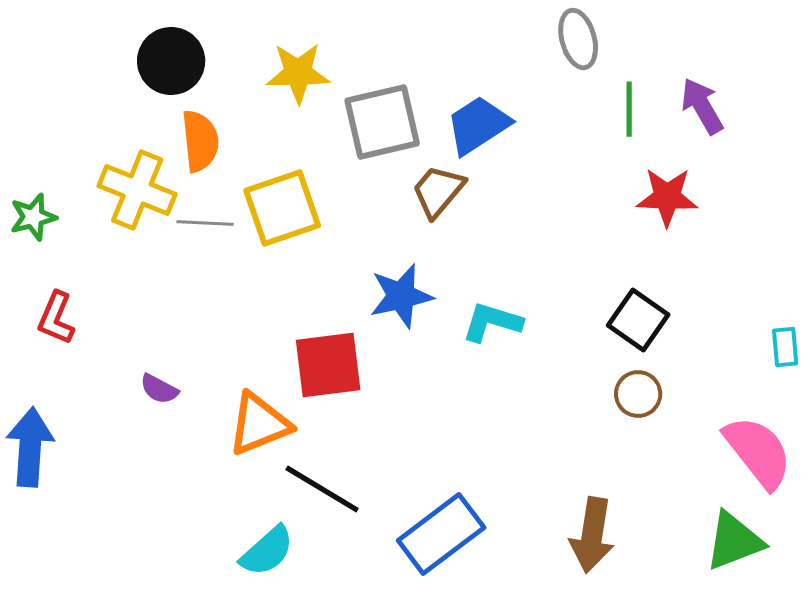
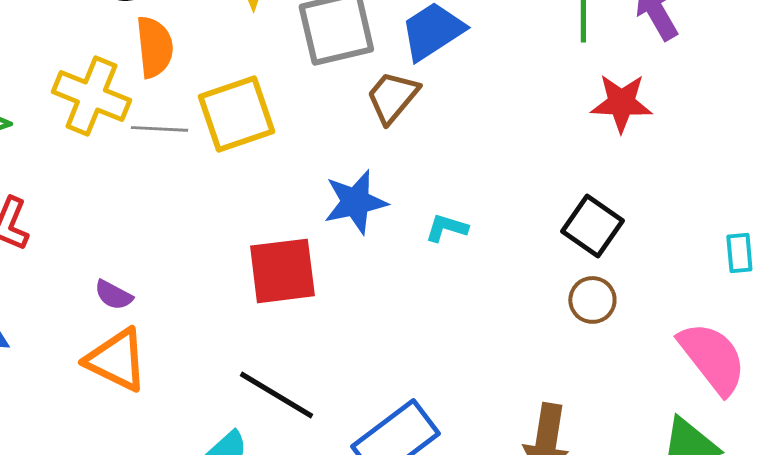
cyan L-shape: (492, 322) -> (446, 228), size x0.7
orange triangle: (259, 424) -> (116, 360), moved, turned 48

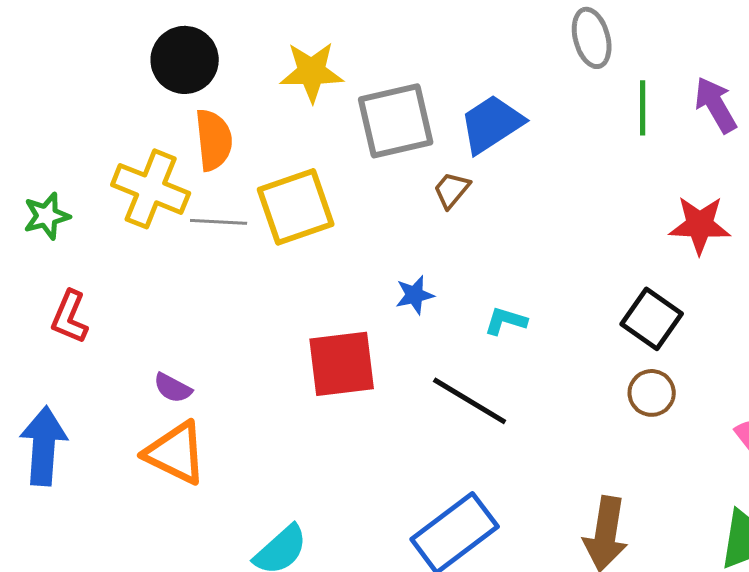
brown trapezoid: (392, 97) -> (452, 190), size x0.7
red star: (621, 103) -> (700, 225), moved
blue star: (355, 202) -> (415, 295), size x0.6
black line: (276, 395) -> (470, 401), moved

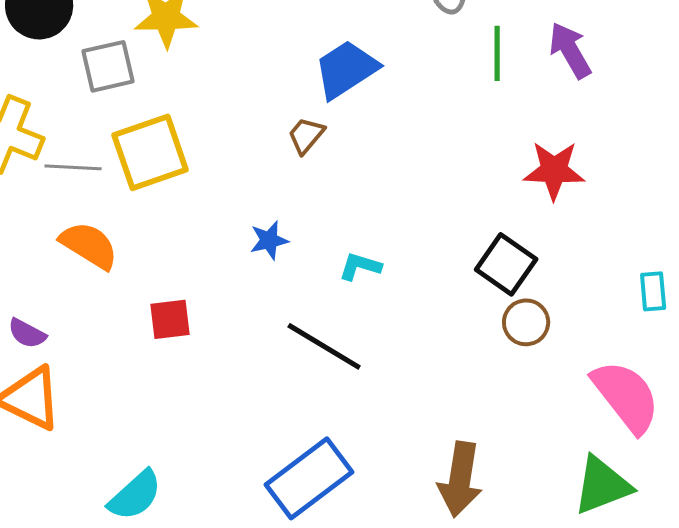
gray square: (396, 121) -> (108, 66), moved, size x0.7
orange semicircle: (214, 140) -> (89, 245), moved, turned -52
red square: (342, 364) -> (170, 319), moved, size x0.6
brown circle: (652, 393) -> (526, 322), moved

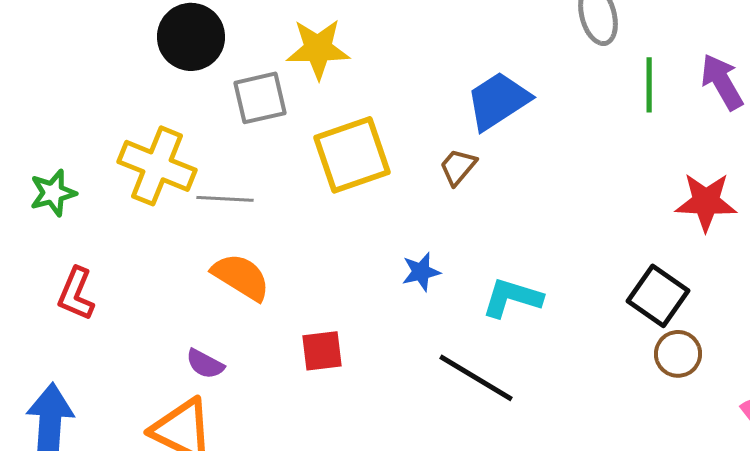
yellow square: (150, 152) -> (352, 155), moved
cyan L-shape: (360, 266) -> (512, 298), size x1.4
purple semicircle: (27, 333) -> (205, 364), moved

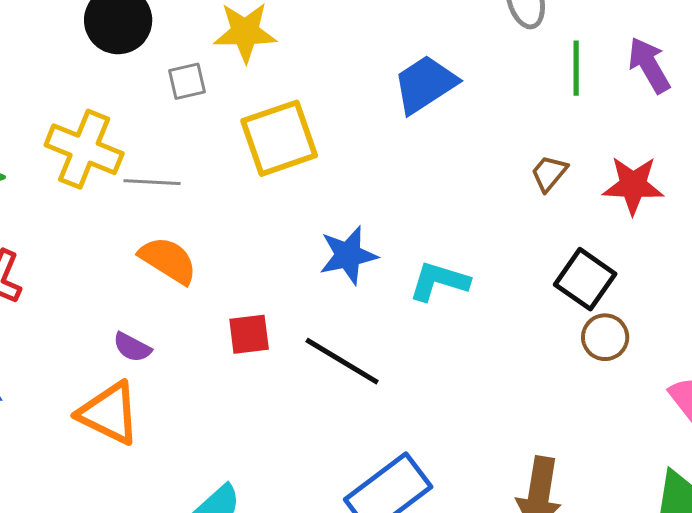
gray square: (260, 98) -> (187, 81), size x0.7
brown trapezoid: (458, 167) -> (549, 173), moved
blue star: (421, 272) -> (348, 255), size x1.5
black line: (476, 378) -> (342, 361), moved

